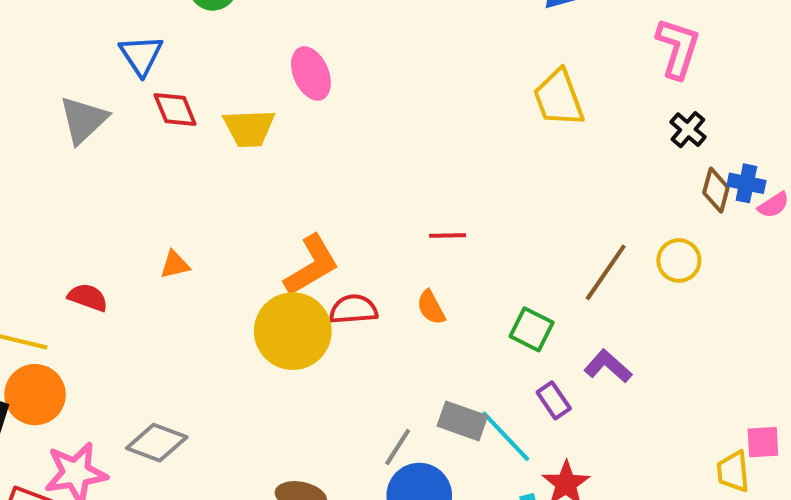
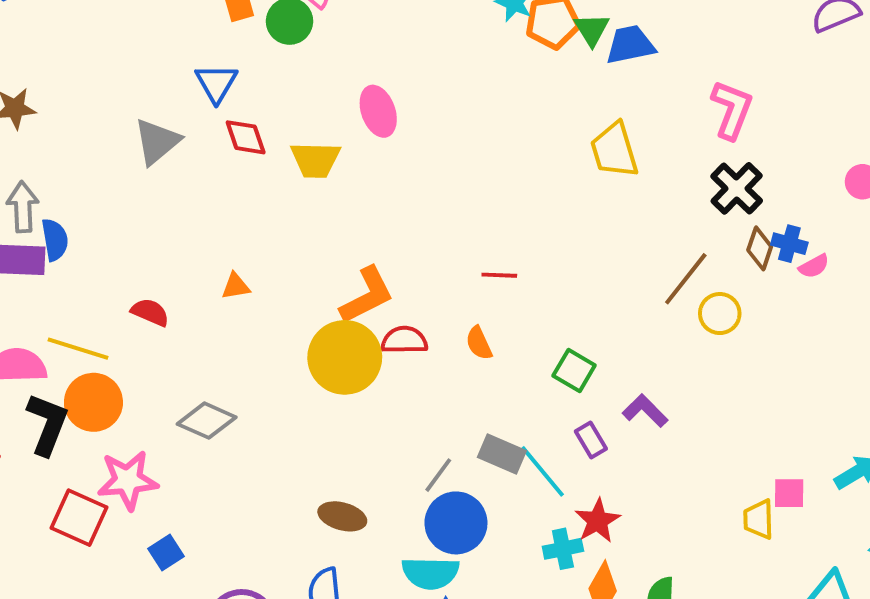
black cross: (688, 130) -> (737, 188), size x1.5
brown line: (606, 272) -> (686, 279), moved
gray diamond: (157, 443) -> (207, 421), moved

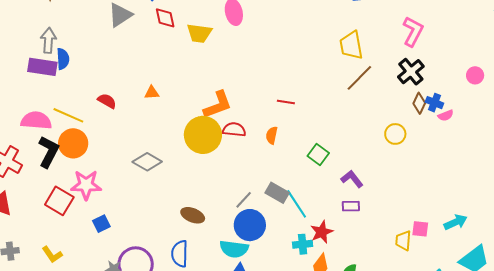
brown line: (686, 279) -> (359, 78), moved
orange semicircle: (479, 343) -> (272, 135), turned 30
gray diamond: (207, 421) -> (147, 162), moved
purple rectangle: (591, 440) -> (351, 206), moved, turned -66

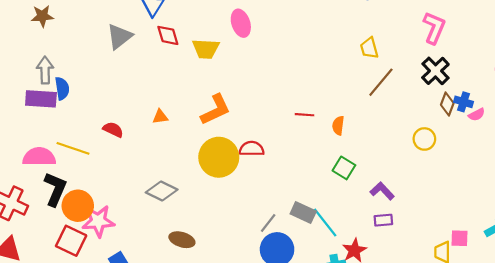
yellow trapezoid: (351, 45) -> (369, 48), size x0.7
orange L-shape: (218, 105) -> (216, 110), moved
orange semicircle: (272, 135) -> (338, 126), moved
orange circle: (73, 143) -> (78, 206), moved
brown ellipse: (193, 215) -> (182, 240), moved

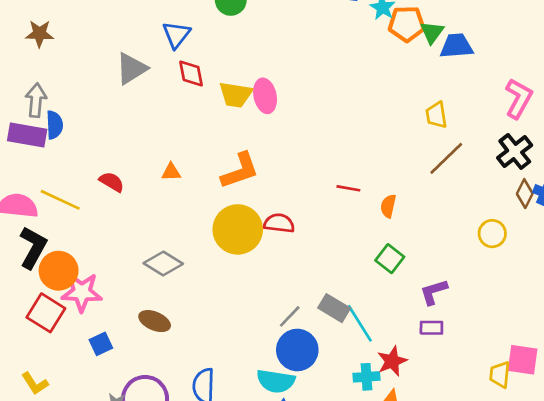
pink ellipse: (241, 23) -> (265, 96), moved
purple L-shape: (382, 191) -> (434, 292), turned -70
pink square: (460, 238) -> (523, 360), size x1.4
brown ellipse: (182, 240) -> (155, 321), moved

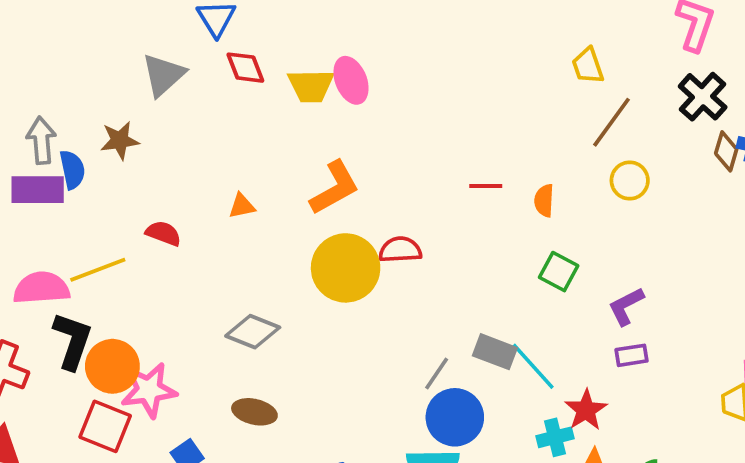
brown star: (39, 34) -> (120, 140), moved
yellow line: (60, 200) -> (98, 270), turned -36
yellow circle: (492, 234) -> (630, 181), moved

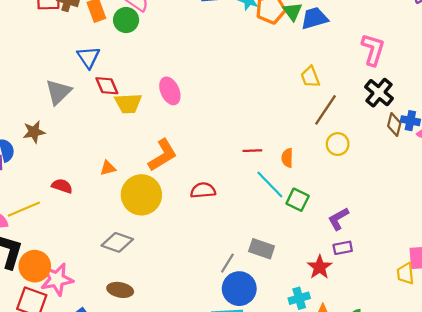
yellow trapezoid: (311, 86) -> (128, 103), moved
yellow circle: (346, 268) -> (141, 195), moved
cyan line: (533, 366) -> (270, 185), moved
red star: (586, 410) -> (320, 267), moved

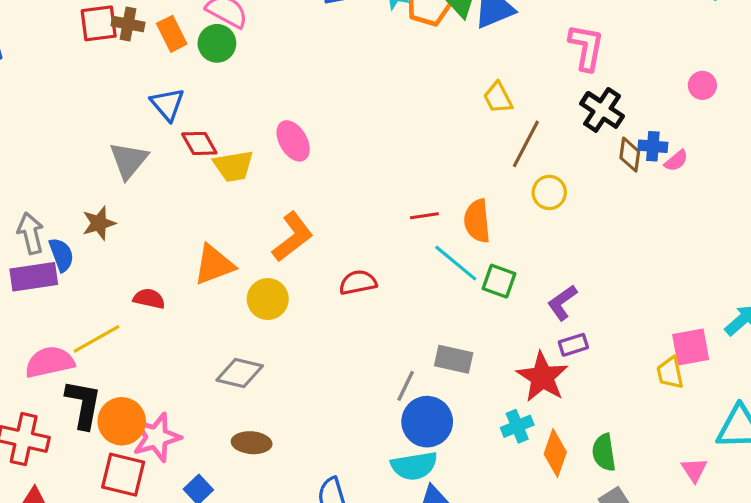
orange semicircle: (287, 158) -> (477, 221), size x1.5
orange triangle: (108, 168) -> (214, 265), size x1.8
yellow circle: (141, 195) -> (268, 299), size x0.7
red star: (320, 267) -> (542, 377), size x1.4

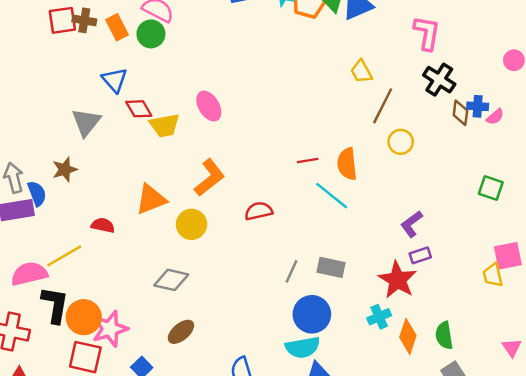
green square: (499, 281) -> (491, 188), moved
gray line: (406, 386) -> (292, 271), moved
brown ellipse: (252, 443) -> (181, 332), turned -44

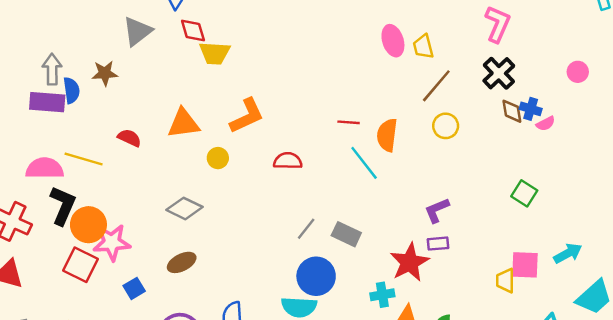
pink ellipse: (209, 106) -> (393, 41), moved
brown diamond: (460, 113) -> (512, 111), turned -30
yellow circle: (192, 224) -> (218, 158), size x0.7
yellow line: (64, 256) -> (84, 159), turned 33

